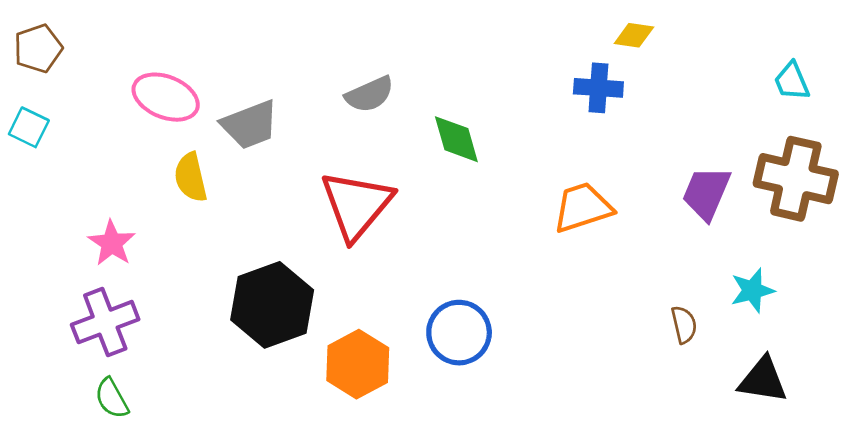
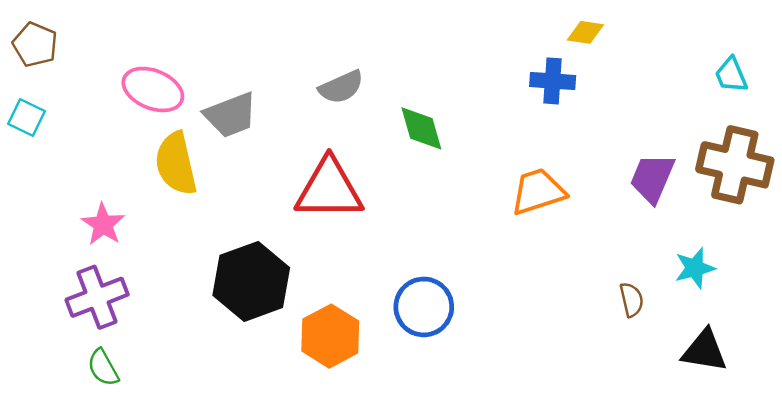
brown pentagon: (38, 48) -> (35, 45), turned -30
yellow semicircle: (191, 177) -> (176, 164), size x1.4
red triangle: (356, 205) -> (329, 189), turned 50

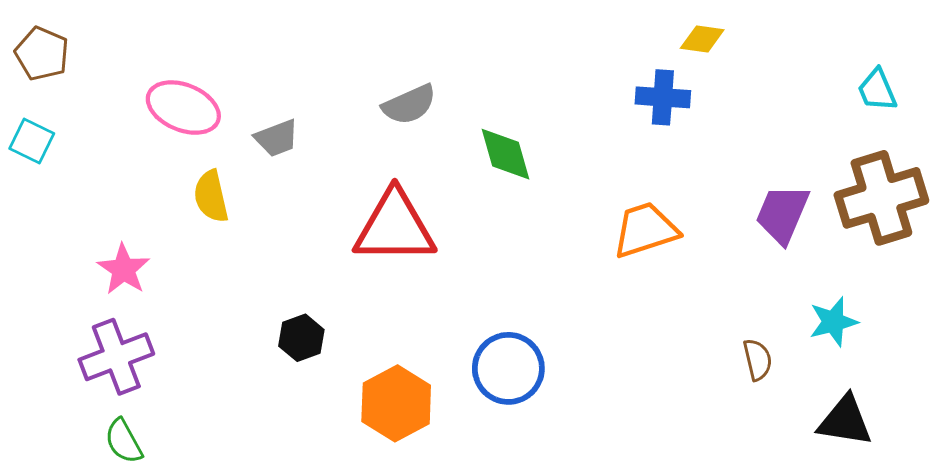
gray trapezoid: (231, 115) -> (277, 138), size x0.7
yellow semicircle: (176, 164) -> (211, 196), size x0.7
brown cross: (735, 165) -> (881, 198), turned -30
black hexagon: (251, 281) -> (301, 338), size x0.5

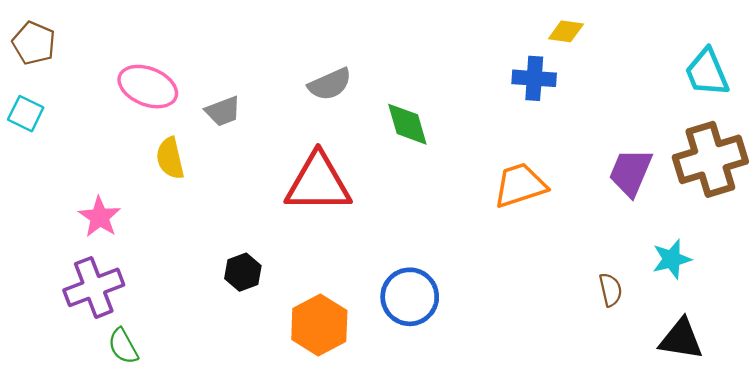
cyan trapezoid: (877, 90) -> (707, 72), size x1.4
green semicircle: (124, 441) -> (123, 346), moved

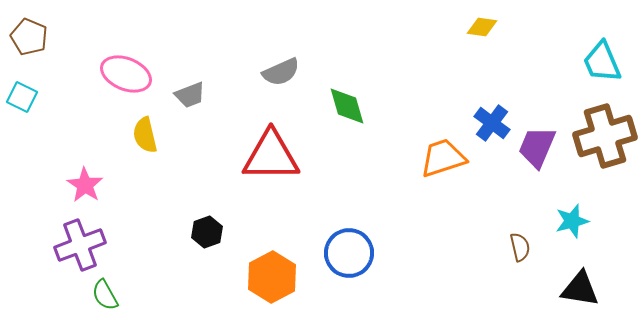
blue cross: (534, 78) -> (492, 123), moved, turned 33

